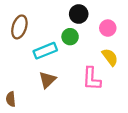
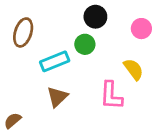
pink circle: (108, 28) -> (141, 29), moved
brown semicircle: (11, 99) -> (13, 121), turned 56

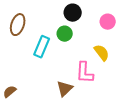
cyan rectangle: (55, 61) -> (42, 47), turned -45
brown triangle: (57, 97) -> (65, 89), moved

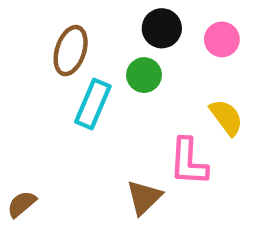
pink circle: (108, 22) -> (222, 39), moved
brown ellipse: (18, 25) -> (71, 51), moved

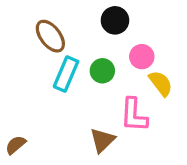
pink circle: (222, 39) -> (142, 57), moved
brown ellipse: (71, 51) -> (50, 36), turned -56
green circle: (144, 75) -> (102, 71), moved

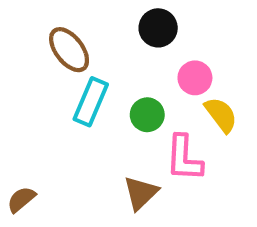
green circle: (102, 71) -> (147, 115), moved

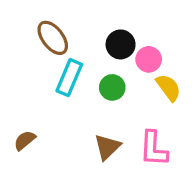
black circle: (158, 28) -> (121, 44), moved
pink L-shape: (184, 158) -> (154, 149), moved
brown semicircle: (21, 199) -> (25, 140), moved

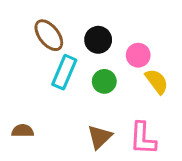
black circle: (121, 44) -> (98, 40), moved
brown semicircle: (25, 140) -> (23, 131), turned 40

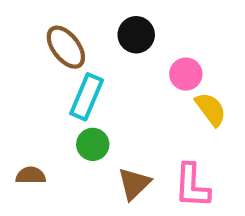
black circle: (98, 40) -> (136, 35), moved
green circle: (104, 81) -> (93, 144), moved

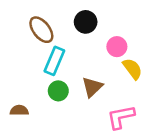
brown triangle: (134, 184) -> (92, 87), moved
pink L-shape: (192, 186) -> (121, 117), turned 76

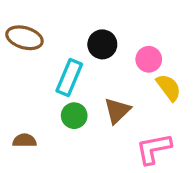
black circle: (86, 22) -> (102, 44), moved
brown ellipse: (41, 30) -> (24, 38), moved, turned -36

